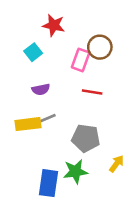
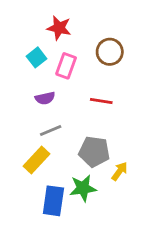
pink rectangle: (81, 60) -> (66, 66), moved
yellow rectangle: (28, 124) -> (37, 160), moved, turned -40
yellow arrow: (116, 164) -> (120, 171), moved

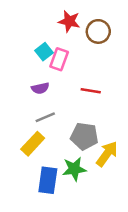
red star: (59, 28) -> (69, 21), moved
brown circle: (110, 52) -> (98, 31), moved
cyan square: (37, 57) -> (44, 52), moved
yellow arrow: (120, 171) -> (107, 154), size x1.5

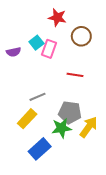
brown circle: (98, 31) -> (81, 36), moved
purple semicircle: (40, 88) -> (14, 52), moved
green star: (74, 169) -> (62, 128), moved
blue rectangle: (48, 180) -> (40, 149), turned 40

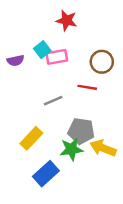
brown circle: (81, 36) -> (102, 62), moved
pink rectangle: (49, 49) -> (57, 57), turned 60
gray line: (38, 97) -> (53, 101), moved
yellow arrow: (89, 127) -> (103, 148), turned -105

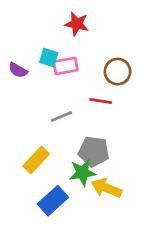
cyan square: (42, 50) -> (49, 58), turned -35
purple semicircle: (15, 61) -> (18, 70), turned 42
yellow arrow: (103, 148) -> (106, 188), moved

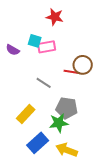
brown circle: (118, 72) -> (83, 65), moved
gray line: (61, 116) -> (44, 83), turned 56
yellow arrow: (106, 188) -> (67, 150), moved

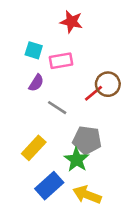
cyan square: (35, 41) -> (34, 50), moved
purple semicircle: (13, 50) -> (36, 83), moved, turned -88
red line: (72, 72) -> (94, 93), turned -49
green star: (59, 123) -> (77, 160), turned -30

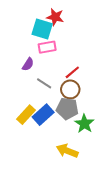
cyan square: (34, 50) -> (42, 29), moved, size x1.5
brown circle: (108, 84) -> (70, 89), moved
green star: (77, 160) -> (84, 124), moved
blue rectangle: (49, 186) -> (43, 115), moved

